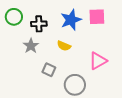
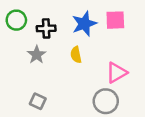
yellow semicircle: (64, 46) -> (76, 55), turned 56
gray square: (49, 70) -> (38, 101), moved
gray circle: (75, 85) -> (106, 101), moved

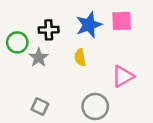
green circle: (16, 20) -> (17, 42), moved
gray circle: (106, 101) -> (95, 107), moved

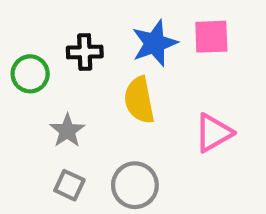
gray star: (39, 57) -> (67, 131), moved
yellow semicircle: (80, 57) -> (139, 100), size x1.5
gray circle: (95, 107) -> (135, 185), moved

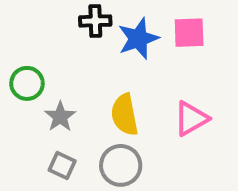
black cross: (85, 52) -> (95, 21), moved
green circle: (30, 74) -> (27, 83), moved
yellow semicircle: (139, 100) -> (125, 115), moved

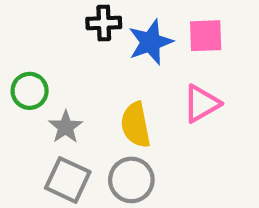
pink triangle: (191, 119) -> (201, 104), moved
gray square: (62, 165) -> (68, 180), size x1.5

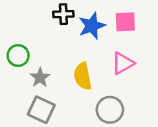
gray circle: (131, 180) -> (110, 110), moved

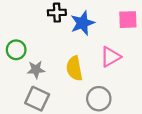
pink square: (125, 22) -> (128, 20), moved
gray star: (40, 77) -> (36, 70), turned 30

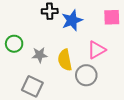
gray star: (36, 70) -> (40, 55), moved
gray circle: (99, 99) -> (86, 75), moved

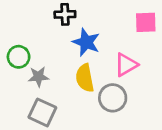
blue star: (72, 20) -> (86, 42), moved, turned -30
gray star: (40, 55) -> (38, 77), moved

